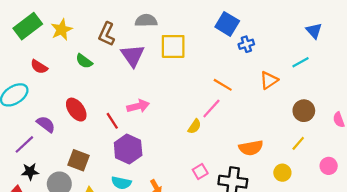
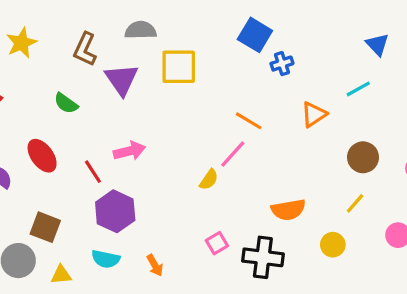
green semicircle: (84, 61) -> (66, 103), moved

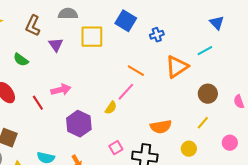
blue square: (255, 35) -> (126, 21), moved
purple triangle: (122, 79) -> (56, 45), size x0.7
orange triangle: (314, 114) -> (177, 67), size x1.4
purple hexagon: (115, 211) -> (79, 124), moved

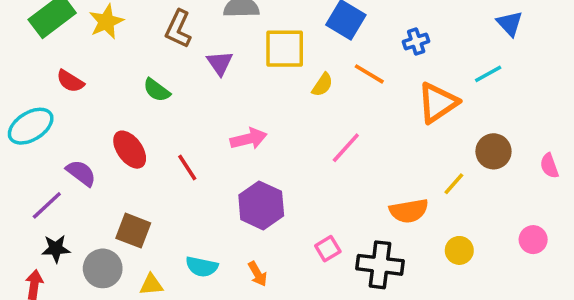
blue cross: (157, 35) -> (416, 41), moved
orange line: (136, 71) -> (369, 74), moved
pink arrow: (61, 90) -> (249, 139), moved
yellow semicircle: (111, 108) -> (322, 85), moved
yellow line: (203, 123) -> (454, 184), moved

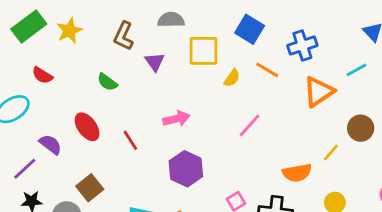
blue cross: (416, 41) -> (302, 45), size x1.5
brown square: (133, 231) -> (90, 188), turned 30

